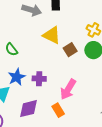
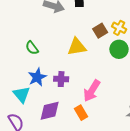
yellow triangle: (52, 35) -> (77, 47), moved, turned -36
brown square: (70, 50) -> (100, 31), moved

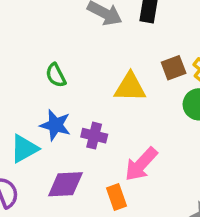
blue star: (37, 77) -> (55, 125), turned 30
cyan triangle: (22, 94) -> (24, 149), turned 30

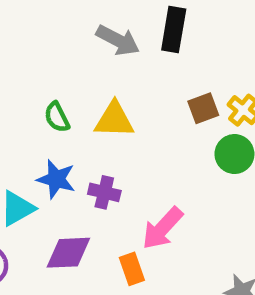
yellow triangle: (130, 87) -> (114, 120), moved

